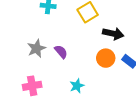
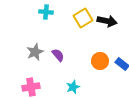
black arrow: (113, 34) -> (107, 21), moved

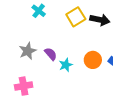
cyan cross: (46, 12) -> (39, 11), turned 32
cyan star: (73, 87) -> (66, 65), moved

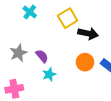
black arrow: (100, 20) -> (88, 33), moved
cyan star: (66, 65) -> (49, 74), moved

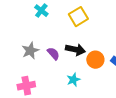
black arrow: (88, 33) -> (75, 50), moved
cyan star: (49, 74) -> (73, 80), moved

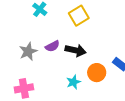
purple semicircle: (53, 54) -> (52, 46), moved, turned 104
orange circle: (95, 60) -> (97, 73), moved

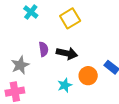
purple semicircle: (52, 46) -> (44, 49), turned -72
gray star: (28, 51) -> (20, 65), moved

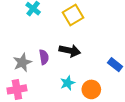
purple semicircle: (44, 49) -> (44, 57), moved
orange circle: (88, 76) -> (91, 89), moved

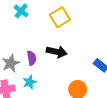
cyan star: (68, 83) -> (30, 82), moved

